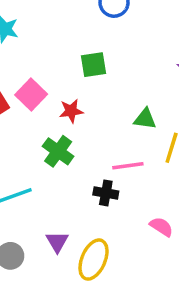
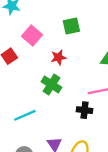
pink square: (31, 95) -> (32, 36), moved

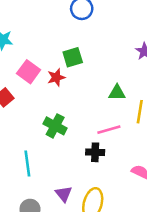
red star: (58, 57) -> (56, 77), moved
cyan line: (25, 115) -> (27, 163), turned -70

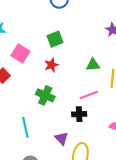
red star: (56, 77) -> (51, 65), moved
purple triangle: (64, 194) -> (62, 138), moved

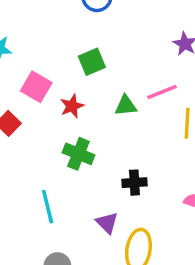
red star: (51, 65) -> (72, 106), moved
green triangle: (93, 65) -> (126, 106), moved
pink line: (89, 95) -> (162, 92), moved

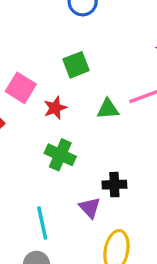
cyan line: (48, 207) -> (42, 223), moved
purple triangle: (107, 223) -> (90, 208), moved

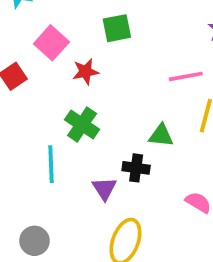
green triangle: (108, 109) -> (161, 135), moved
cyan line: (42, 223) -> (51, 164), moved

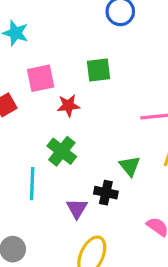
pink square: (51, 43) -> (41, 78), turned 32
green triangle: (161, 135) -> (130, 166), turned 40

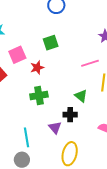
green cross: (62, 151) -> (39, 96), turned -36
cyan line: (32, 184) -> (27, 137), moved

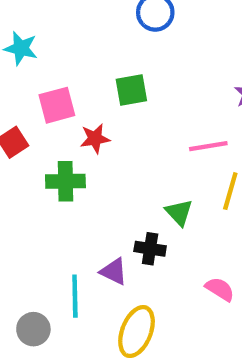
green cross: (39, 96) -> (65, 181), moved
purple triangle: (55, 128) -> (114, 271), turned -32
cyan line: (27, 137) -> (75, 296), moved

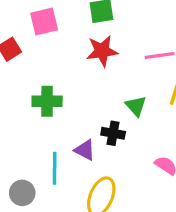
red star: (95, 139) -> (102, 51), moved, size x1.4
green cross: (65, 181) -> (47, 101), moved

